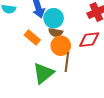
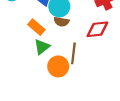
orange circle: (61, 46) -> (58, 66), moved
green triangle: (43, 73) -> (42, 47), moved, size x0.7

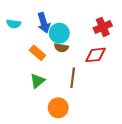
green triangle: (42, 47) -> (37, 81), moved
orange circle: (58, 66) -> (58, 108), moved

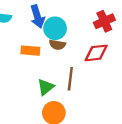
orange rectangle: (37, 53) -> (30, 51), turned -35
green triangle: (37, 81) -> (46, 87), moved

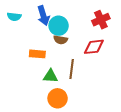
orange rectangle: (30, 51) -> (37, 54), moved
green triangle: (46, 87) -> (50, 76), turned 42

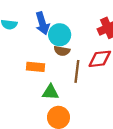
brown line: (72, 69) -> (77, 71), moved

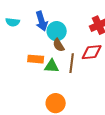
brown semicircle: (62, 51) -> (59, 45), turned 48
green triangle: (50, 92) -> (52, 66), moved

